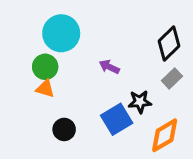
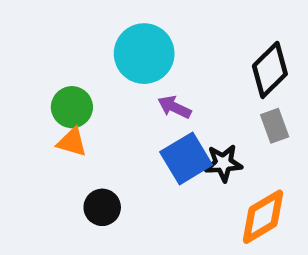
cyan circle: (61, 33) -> (144, 54), moved
gray rectangle: (172, 78) -> (275, 126), turned -66
blue square: (117, 119) -> (186, 158), moved

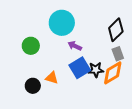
orange triangle: (72, 142) -> (52, 78), moved
black circle: (102, 207) -> (33, 86), moved
orange diamond: (263, 217) -> (113, 73), moved

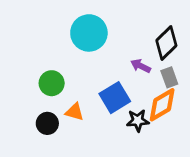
green circle: (31, 46) -> (52, 83), moved
purple arrow: (75, 46) -> (141, 66), moved
black star: (96, 70) -> (138, 121), moved

